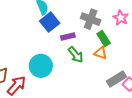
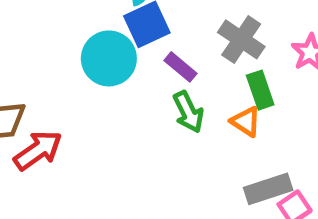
purple rectangle: (68, 37) -> (181, 67), turned 40
cyan circle: (41, 66) -> (109, 58), moved

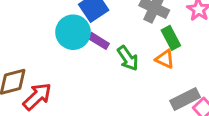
purple rectangle: (181, 67) -> (99, 41), moved

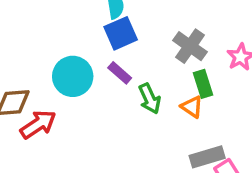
cyan circle: (73, 32) -> (73, 76), moved

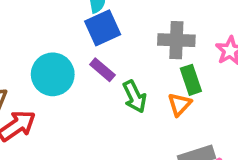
gray cross: (190, 46) -> (176, 40), turned -32
orange triangle: (192, 107) -> (179, 104), turned 40

